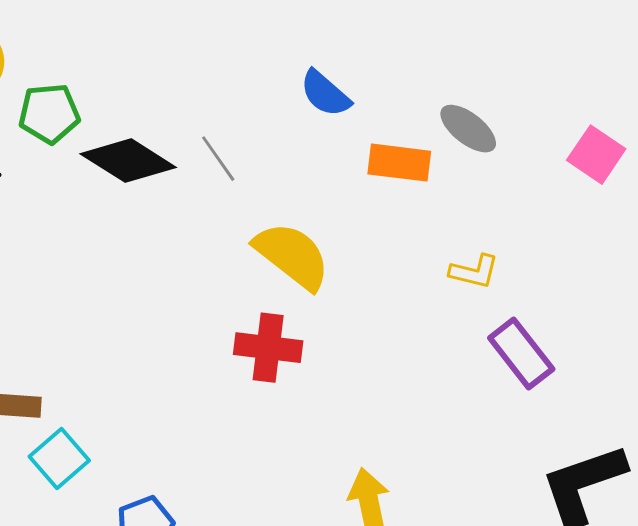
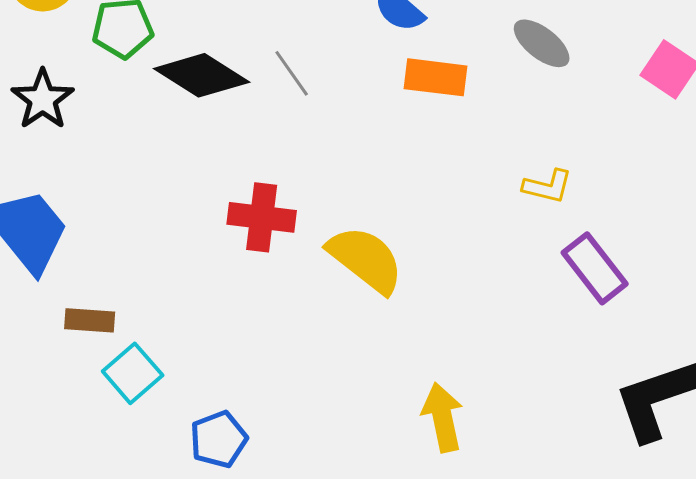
orange rectangle: (399, 163) -> (436, 77), moved
yellow semicircle: (292, 256) -> (366, 259), moved
red cross: (268, 348) -> (262, 217), moved

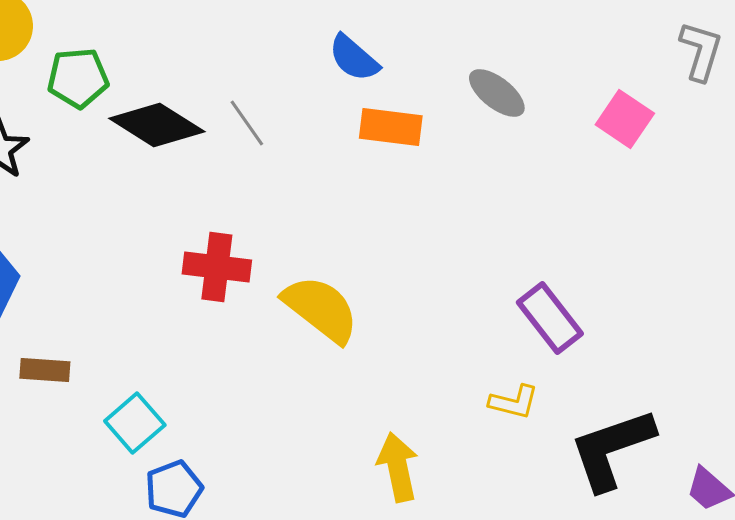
yellow L-shape: (548, 186) -> (514, 402), moved
cyan square: (133, 373) -> (135, 423), moved

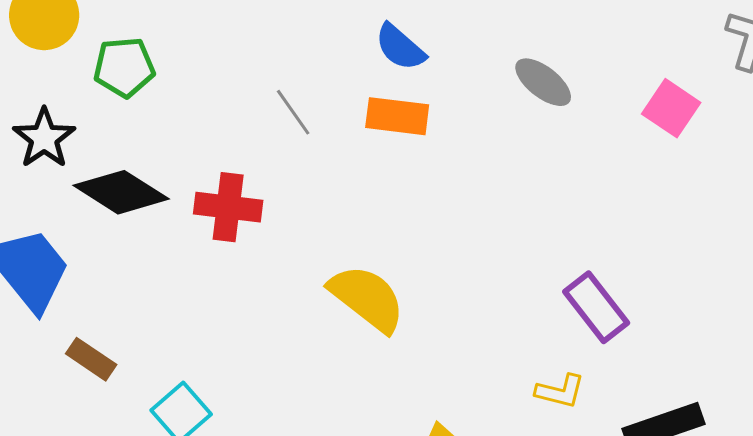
black diamond: (157, 125) -> (121, 192), moved
orange rectangle: (391, 127) -> (397, 116), moved
red cross: (217, 267) -> (228, 207), moved
brown rectangle: (45, 370) -> (91, 359), turned 30

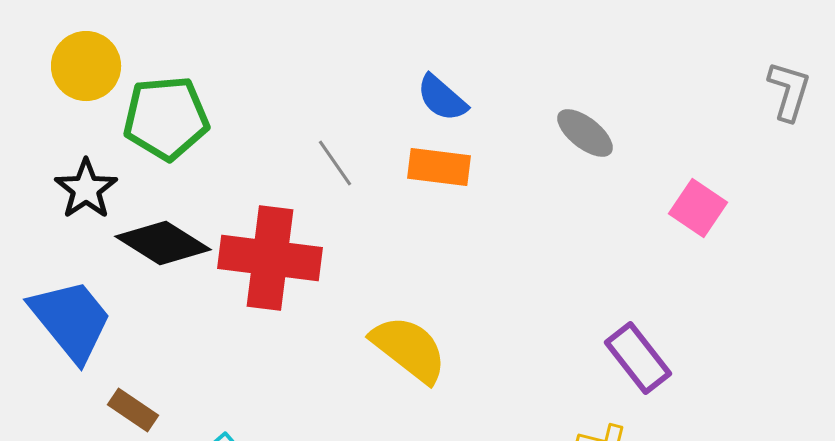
green pentagon: (124, 67) -> (166, 118), size x1.4
pink square: (671, 108) -> (698, 208), moved
red cross: (228, 207) -> (270, 258), size x1.5

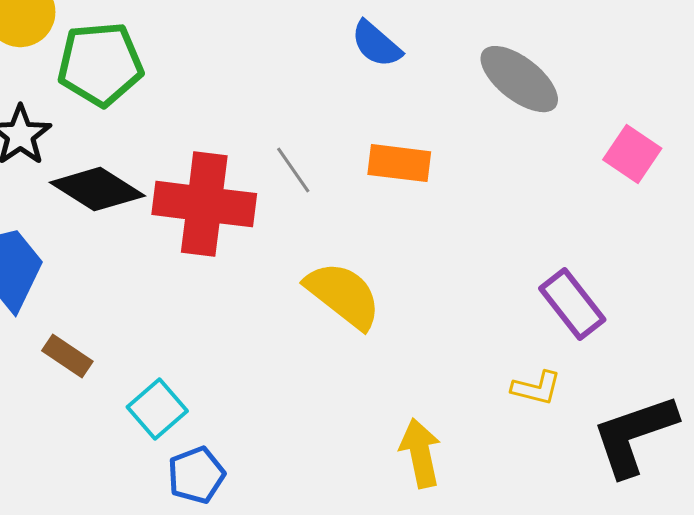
gray ellipse: (585, 133) -> (519, 79), size x1.4
gray line: (335, 163) -> (293, 170), moved
orange rectangle: (439, 167) -> (399, 163), moved

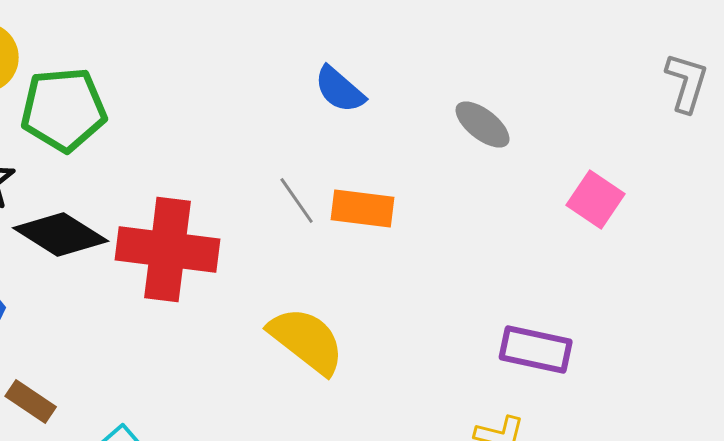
gray ellipse: (519, 79) -> (483, 124), size x0.7
gray line: (293, 170) -> (297, 200), moved
purple rectangle: (572, 304) -> (536, 350), turned -40

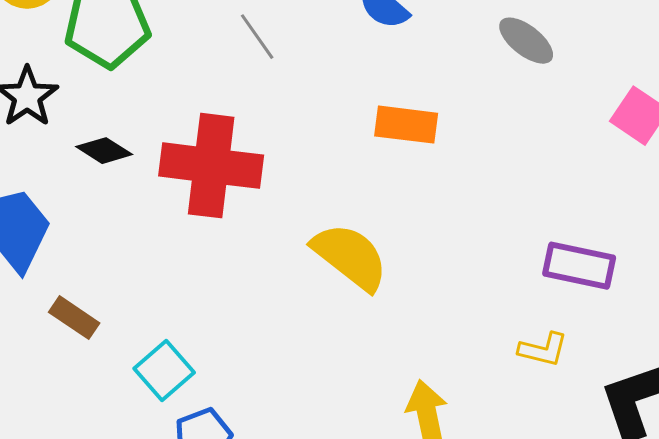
gray line: (297, 200) -> (257, 37), moved
black diamond: (61, 234) -> (104, 151), size x0.6

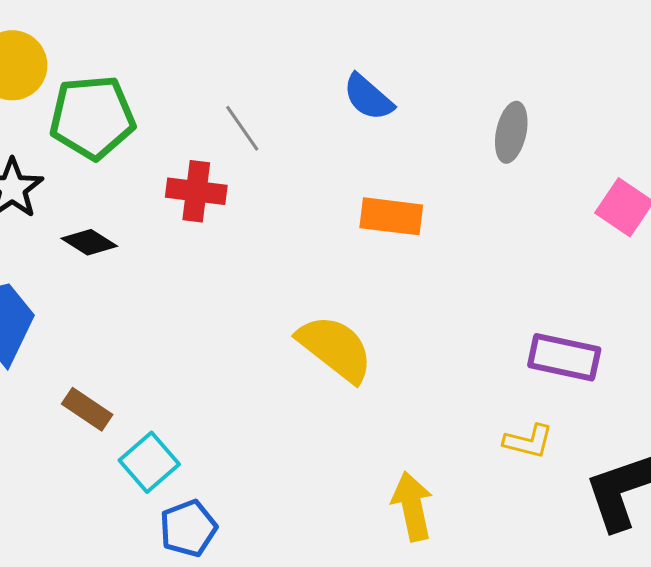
gray ellipse: (526, 41) -> (511, 132), turned 64
red cross: (211, 166) -> (196, 191), moved, size x0.6
brown rectangle: (74, 318) -> (87, 409), moved

